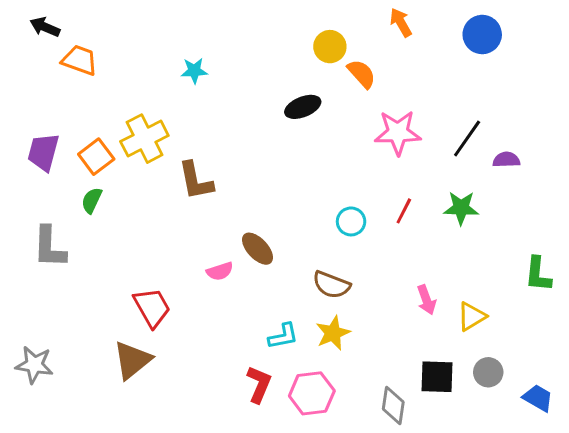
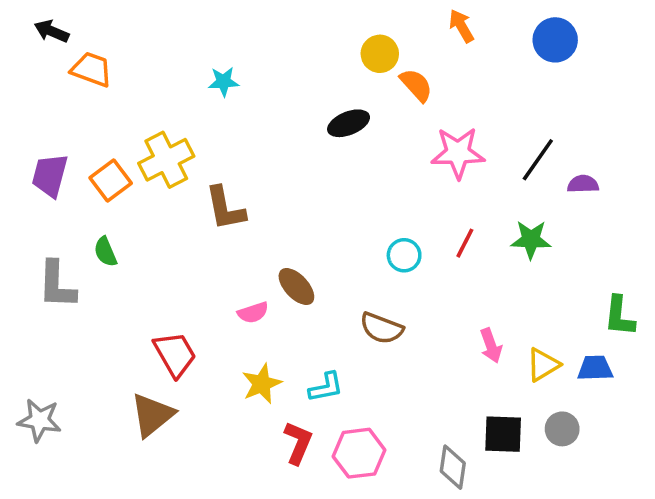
green semicircle: (92, 200) -> (105, 252), moved, turned -48
yellow star: (333, 333) -> (262, 384), moved
blue trapezoid: (538, 398) -> (595, 368), moved, turned -32

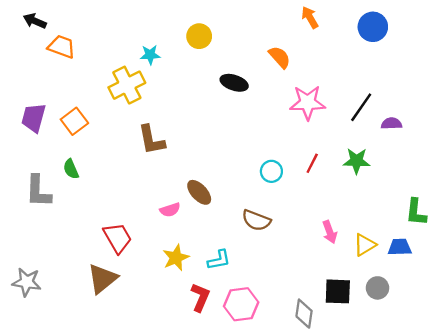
yellow circle: (380, 54) -> (199, 36), moved
black ellipse: (349, 123) -> (234, 83), turned 40
yellow cross: (166, 160) -> (127, 85), moved

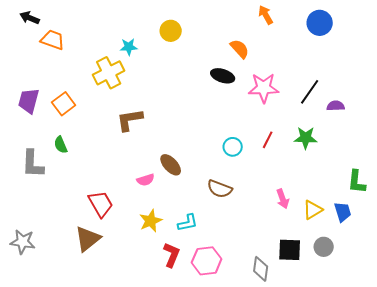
black ellipse: (234, 83) -> (223, 76), moved
brown L-shape: (151, 140) -> (130, 120), turned 92
blue trapezoid: (400, 247) -> (343, 212), turned 75

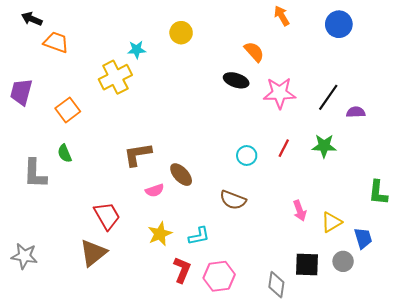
purple trapezoid: (29, 101) -> (21, 92), moved
brown L-shape: (130, 120) -> (138, 154), moved
blue trapezoid: (343, 212) -> (363, 238), moved

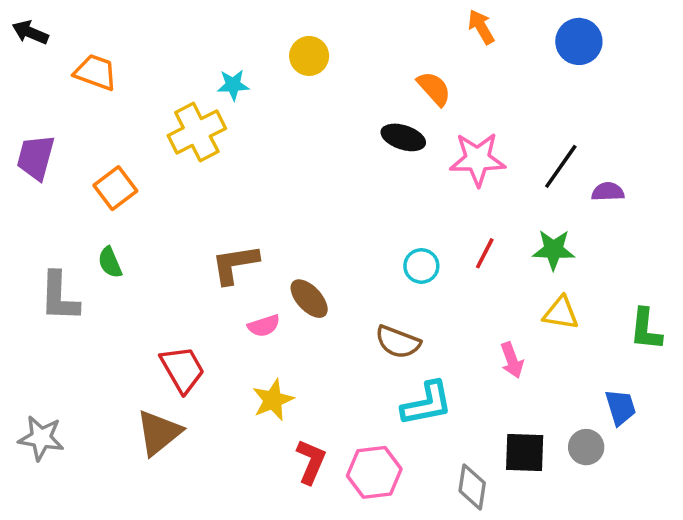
black arrow: (32, 19) -> (30, 32), moved
yellow triangle: (331, 222) -> (561, 313), moved, turned 40
cyan L-shape: (199, 236) -> (427, 404), moved, size x1.4

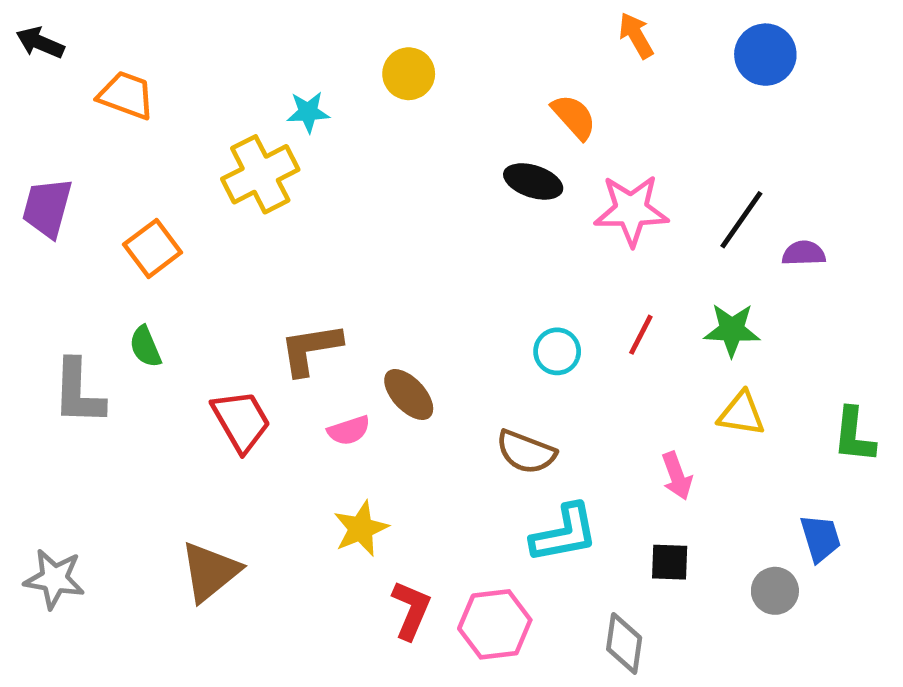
red trapezoid: (182, 369) -> (241, 421), moved
black square: (525, 452) -> (670, 562), moved, size x0.7

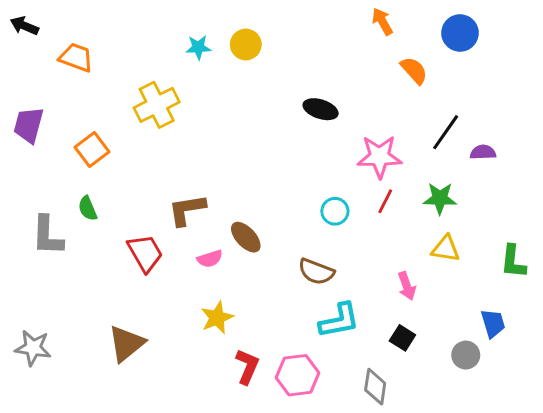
cyan star: (308, 112) -> (198, 47), moved
orange semicircle: (574, 117) -> (414, 70), moved
pink star: (631, 210) -> (379, 157), moved
black square: (670, 562) -> (402, 338), turned 30

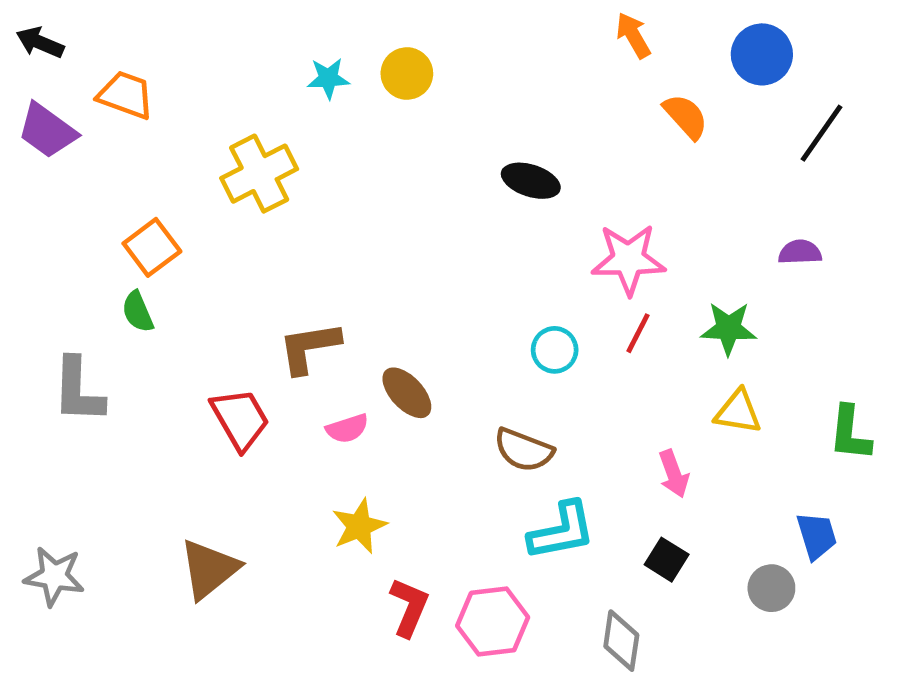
purple trapezoid: (29, 125) -> (47, 131), moved, turned -69
black line: (446, 132) -> (821, 133), moved
green semicircle: (88, 208) -> (138, 312), moved

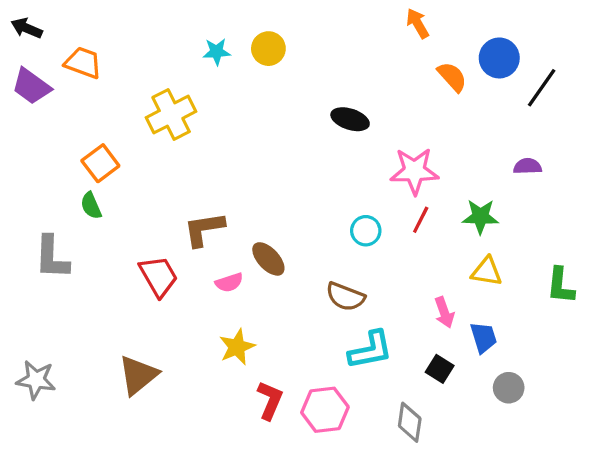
blue circle: (762, 54) -> (499, 58), moved
blue trapezoid: (817, 536) -> (484, 337), moved

